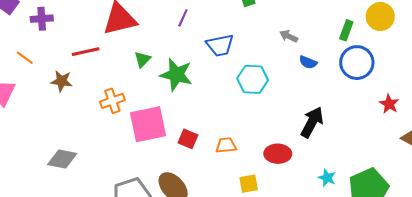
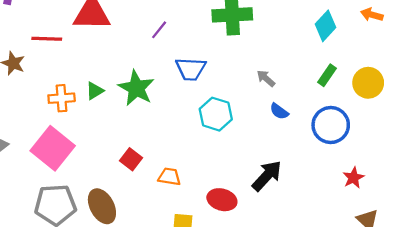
green rectangle: (346, 30) -> (327, 75), moved
green triangle: (142, 59) -> (95, 91), moved
pink square: (148, 124) -> (53, 148), moved, turned 36

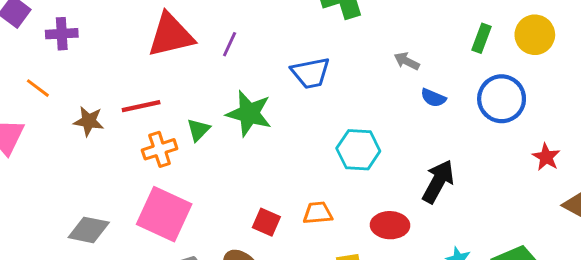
purple line: (159, 30) -> (230, 44), moved
red line: (47, 39) -> (141, 106), moved
cyan hexagon: (216, 114) -> (358, 150), moved
red square: (131, 159) -> (266, 222), moved

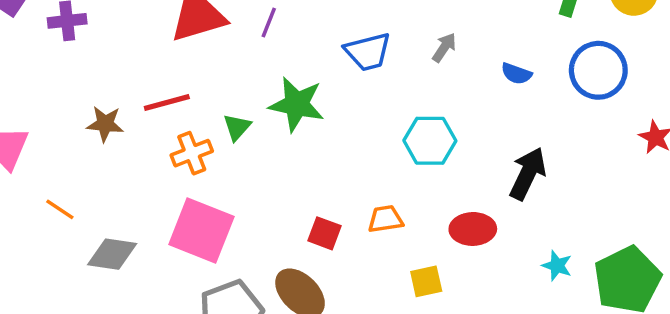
gray arrow: (407, 61) -> (444, 47), moved, turned 100
orange line: (38, 88) -> (60, 209), moved

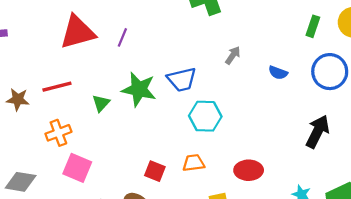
blue trapezoid: (368, 52) -> (182, 79), moved
cyan hexagon: (430, 141) -> (205, 116), moved
orange cross: (192, 153) -> (58, 133), moved
black arrow: (528, 174) -> (318, 132), moved
pink square: (201, 231) -> (77, 168), size x0.7

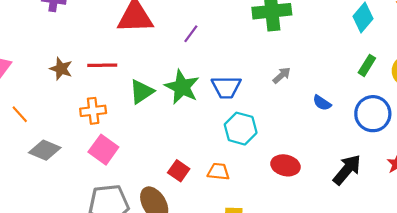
purple line: (122, 37) -> (191, 34), moved
green triangle: (101, 103) -> (142, 92), size x1.4
red ellipse: (249, 170) -> (285, 165), moved

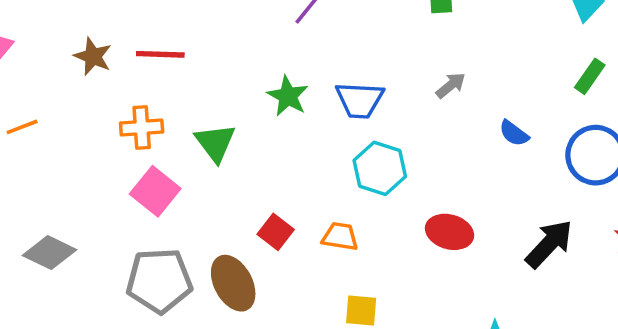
green star: (182, 87) -> (288, 96), size x0.7
green triangle: (142, 92) -> (215, 143), moved, turned -36
orange line: (20, 114) -> (22, 127), turned -72
gray diamond: (45, 150) -> (50, 253), moved

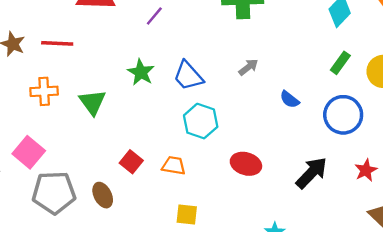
blue trapezoid: (360, 100) -> (188, 76), turned 44
pink square: (155, 191) -> (29, 152), moved
brown ellipse: (233, 283) -> (103, 195), size x0.7

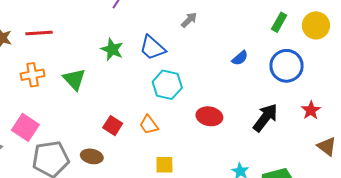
gray arrow: (248, 67) -> (189, 20), moved
blue semicircle: (290, 99) -> (240, 58), turned -72
orange trapezoid: (174, 166) -> (149, 125), turned -130
brown ellipse: (103, 195) -> (92, 156), turned -45

